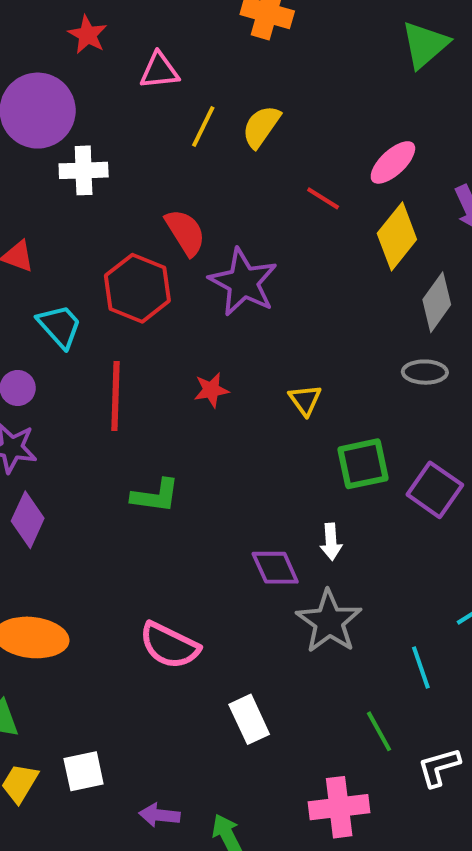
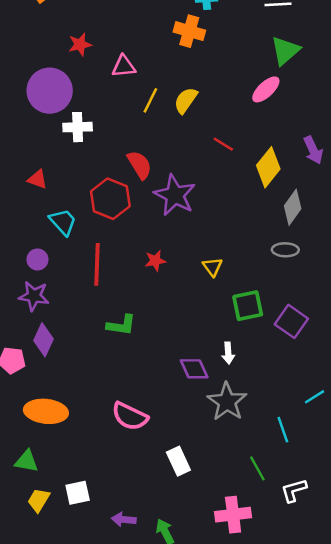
red star: (88, 35) -> (80, 44), turned 30
pink ellipse: (393, 162) -> (266, 89), moved

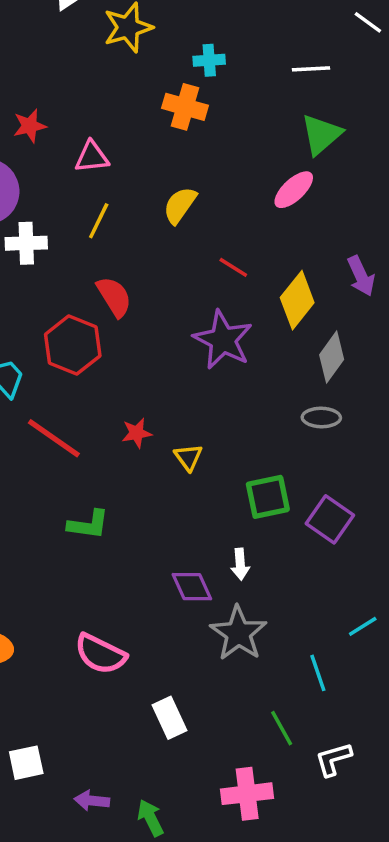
yellow line: (150, 100) -> (99, 221), moved
purple star: (175, 195) -> (223, 340), moved
red line: (97, 264) -> (54, 438), turned -57
yellow triangle: (212, 267) -> (188, 457), moved

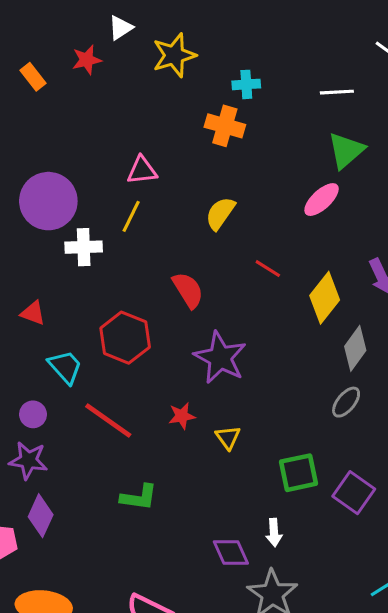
red star: (30, 126) -> (87, 60), moved
yellow line: (99, 221) -> (131, 216), moved
red semicircle: (114, 297) -> (188, 290), moved
purple star: (223, 340) -> (220, 358), moved
gray ellipse: (321, 417) -> (346, 402), turned -52

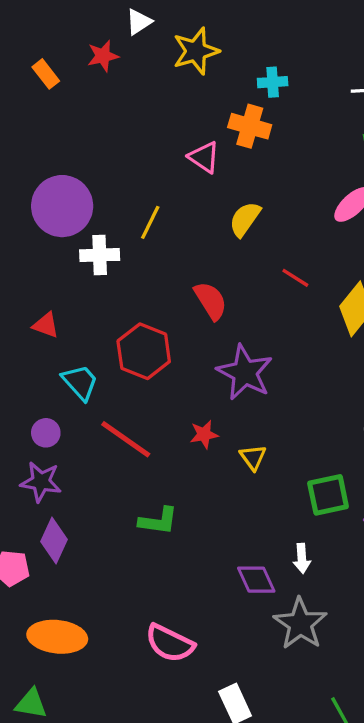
pink triangle: (142, 170) -> (204, 157), moved, turned 40

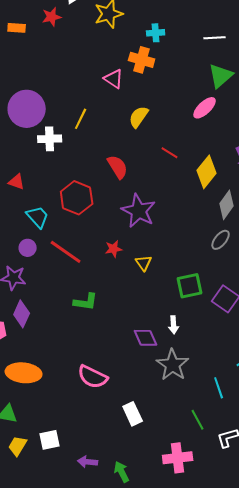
orange rectangle: (46, 74) -> (17, 28), turned -48
purple circle: (46, 433) -> (28, 248), moved

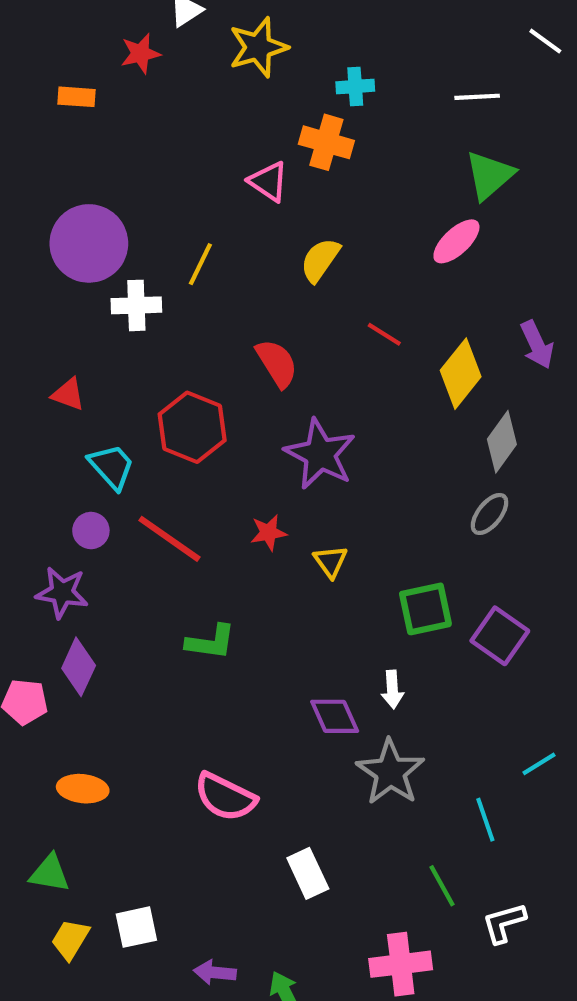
orange rectangle: (17, 28) -> (76, 97), moved
orange ellipse: (24, 373) -> (83, 789), size x0.7

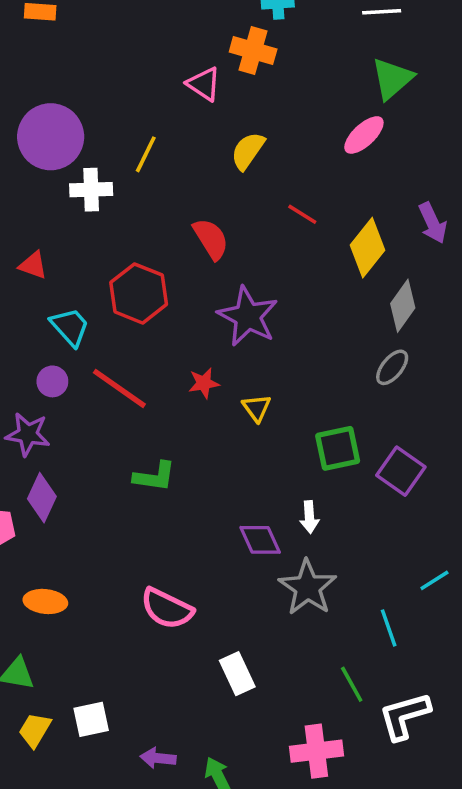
white L-shape: (504, 923) -> (404, 716), size x1.4

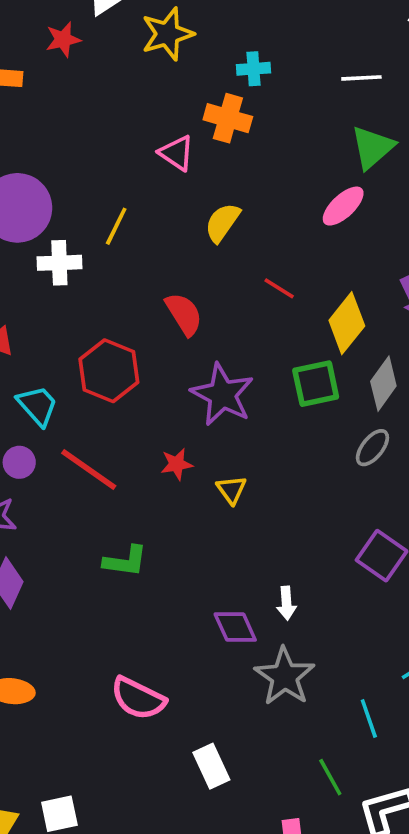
green square: (338, 448) -> (316, 384), moved

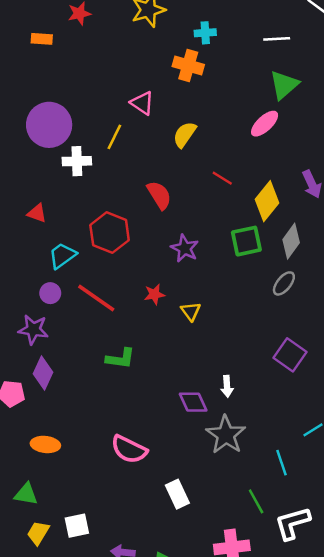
pink triangle: (177, 153) -> (142, 103), moved
purple star: (222, 395) -> (185, 248), size x0.7
cyan trapezoid: (37, 406) -> (62, 256), turned -84

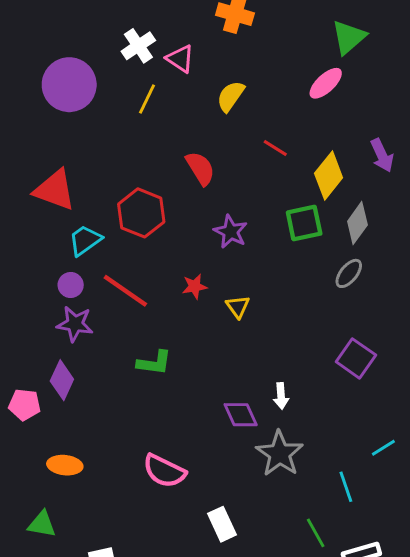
white cross: (77, 161) -> (138, 46), moved, turned -32
red triangle: (37, 213) -> (55, 190), size x1.8
purple star: (33, 329) -> (75, 324), moved

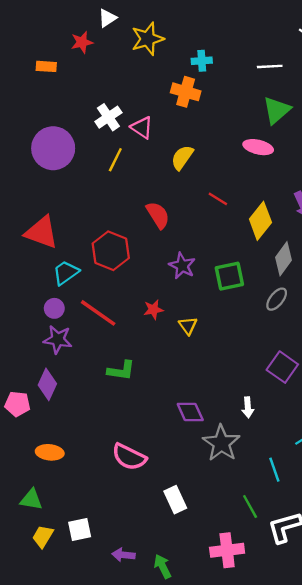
pink ellipse: (326, 83) -> (258, 147), turned 56
green square: (304, 223) -> (229, 276), moved
white arrow: (281, 396) -> (248, 407), moved

